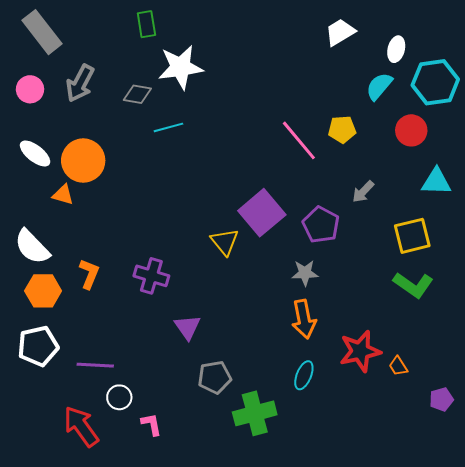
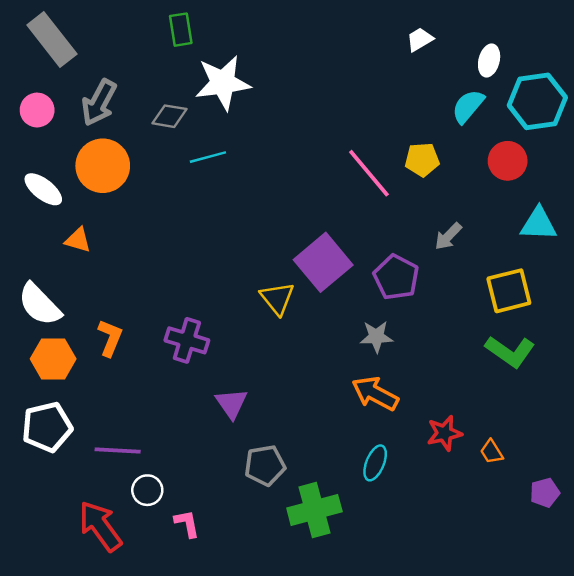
white trapezoid: (340, 32) -> (420, 39), size x0.7
orange circle: (83, 161) -> (103, 166), moved
orange arrow: (304, 319) -> (375, 394), turned 129
red star: (360, 351) -> (444, 433), size x0.7

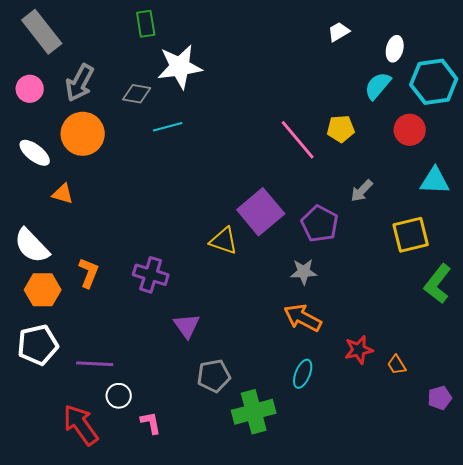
yellow triangle: (277, 298) -> (224, 241), turned -32
green L-shape: (510, 351) -> (438, 284), moved, turned 93

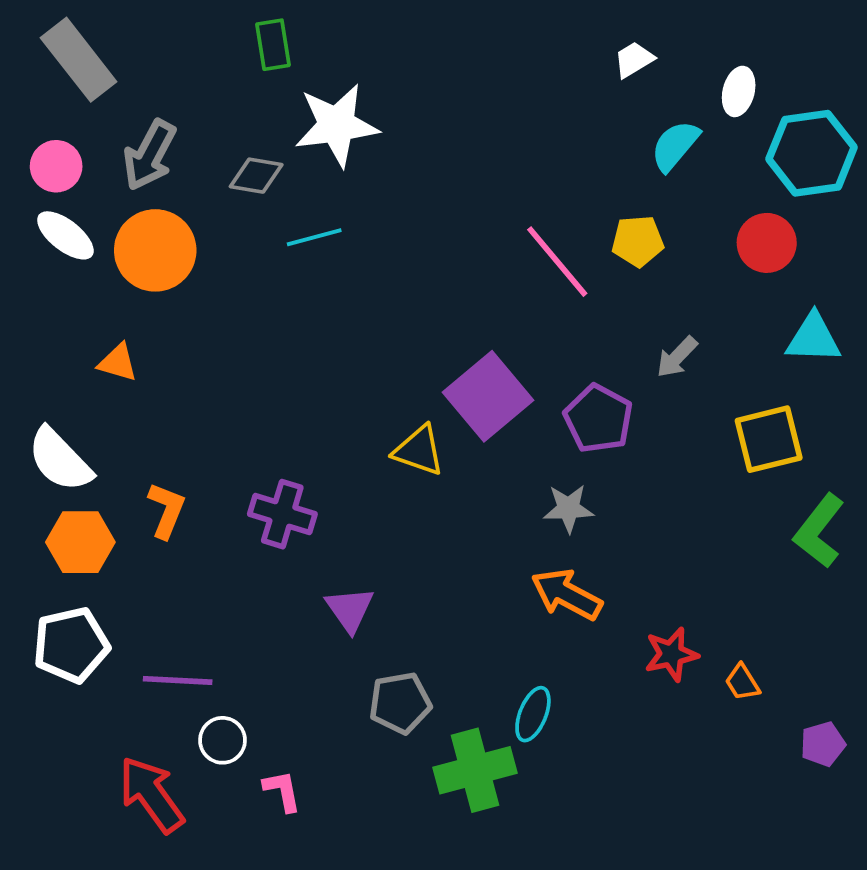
cyan semicircle: (378, 86) -> (675, 146), moved
white ellipse: (35, 153) -> (65, 235), moved
cyan ellipse: (303, 374) -> (533, 714), moved

